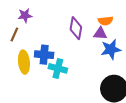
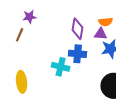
blue cross: (44, 55) -> (78, 54), moved
yellow ellipse: (24, 62) -> (22, 82), moved

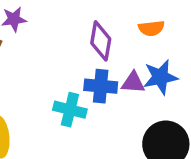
purple triangle: (101, 34) -> (133, 83), moved

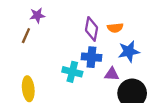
orange semicircle: (151, 28) -> (115, 28), moved
purple triangle: (133, 83) -> (112, 74), moved

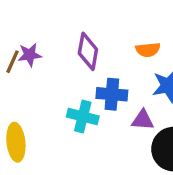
purple star: (37, 15) -> (30, 55), moved
purple diamond: (91, 29) -> (88, 51), moved

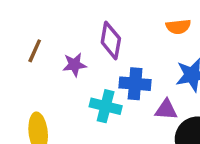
orange semicircle: (148, 50) -> (178, 27), moved
purple star: (30, 55) -> (74, 65), moved

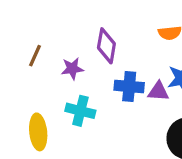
cyan cross: (106, 106) -> (80, 111), moved
purple triangle: (166, 110) -> (158, 91), moved

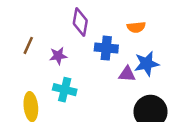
purple diamond: (106, 46) -> (80, 22), moved
blue cross: (129, 86) -> (106, 48), moved

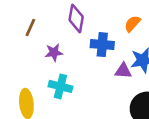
orange semicircle: (136, 27) -> (132, 24), turned 138
brown line: (28, 45) -> (30, 28), moved

